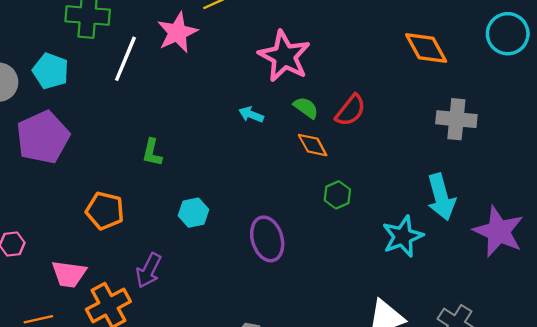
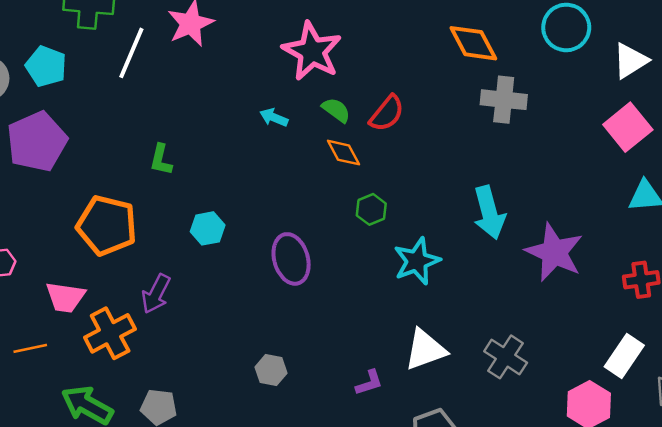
gray cross: (456, 119) -> (504, 100), moved
orange pentagon: (105, 211) -> (107, 225), size x1.4
cyan star: (403, 236) -> (417, 261), moved

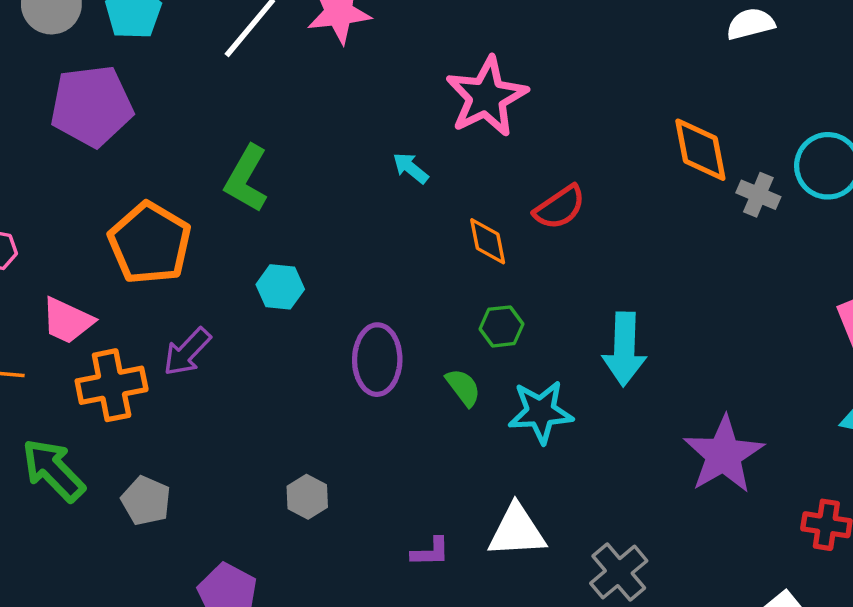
gray cross: (504, 100) -> (758, 195), moved, size x0.7
green semicircle: (336, 110) -> (463, 387), moved
green L-shape: (161, 160) -> (246, 179), size x1.5
cyan arrow: (489, 213) -> (624, 349), moved

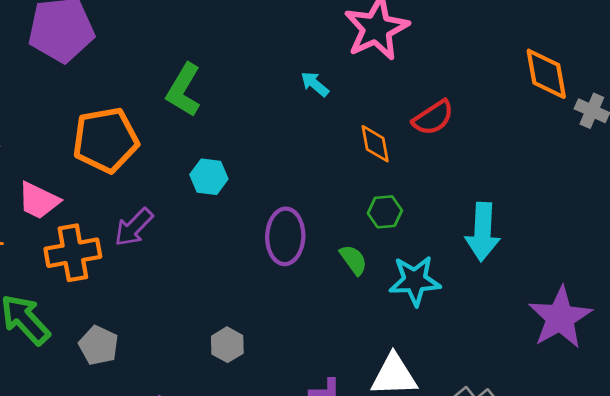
orange pentagon: (150, 243) -> (106, 140), turned 30

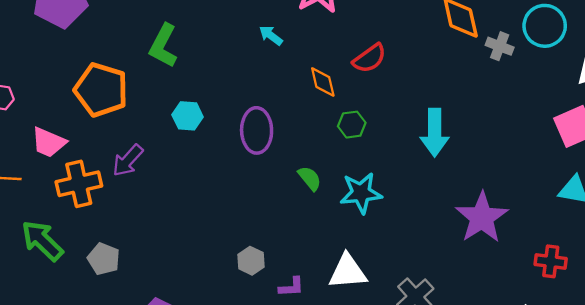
orange pentagon: (106, 140) -> (101, 90), turned 30
green hexagon: (385, 212) -> (352, 125), moved
cyan arrow: (483, 232) -> (435, 133), moved
purple ellipse: (285, 236) -> (257, 130), moved
gray hexagon: (227, 345) -> (251, 261), moved

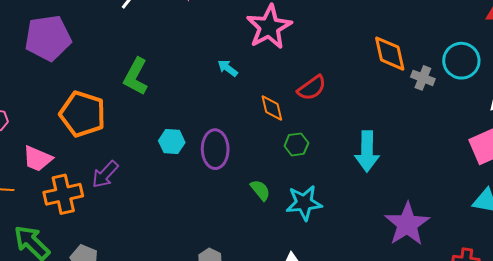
cyan hexagon: (188, 116) -> (172, 142), moved

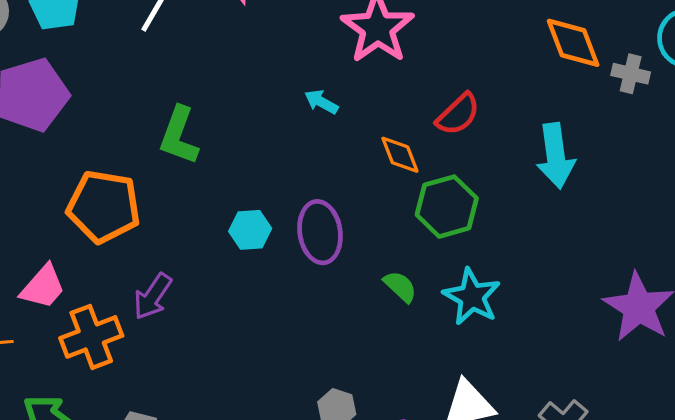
green hexagon: (296, 144) -> (447, 207), size x1.6
cyan arrow: (367, 151) -> (556, 156), moved
pink trapezoid: (38, 159) -> (43, 287), turned -64
cyan star: (304, 203) -> (472, 297), turned -30

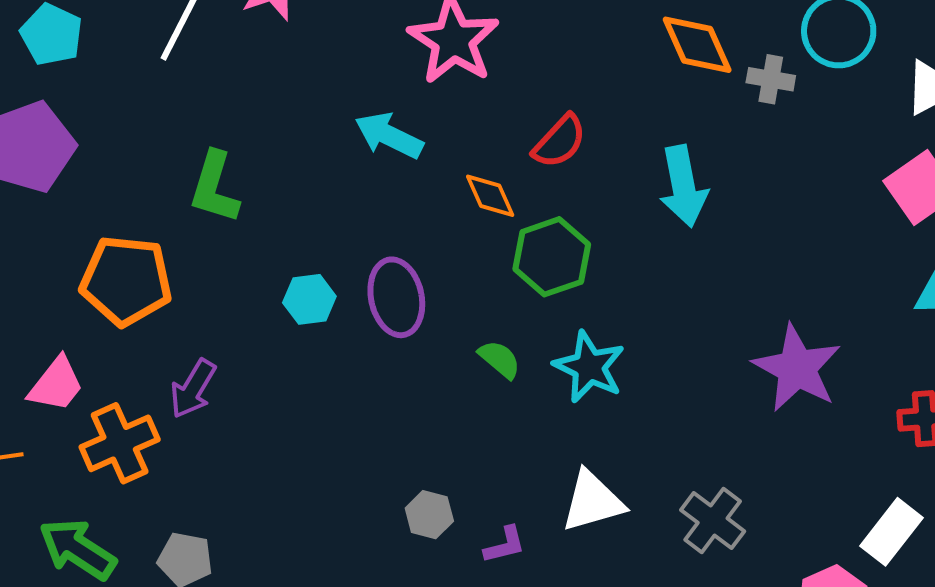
cyan arrow: (321, 102) -> (389, 136), size x1.6

